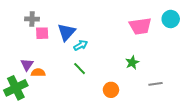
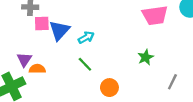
blue triangle: (66, 32) -> (59, 30), moved
gray line: (156, 84) -> (172, 82), turned -56
orange circle: (111, 90) -> (109, 88), moved

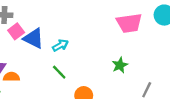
pink square: (42, 23) -> (16, 31), turned -35
blue triangle: (59, 30) -> (34, 38), turned -45

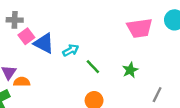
green line: (59, 72) -> (93, 67), moved

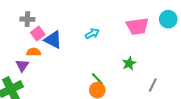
cyan arrow: (71, 50) -> (92, 34), moved
green line: (93, 67) -> (97, 79), moved
orange semicircle: (22, 82) -> (34, 52), moved

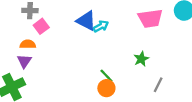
blue triangle: (53, 40) -> (86, 21), moved
orange semicircle: (34, 52) -> (28, 44), moved
gray line: (153, 85) -> (158, 85), moved

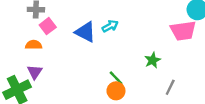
pink trapezoid: (150, 18) -> (183, 31), moved
blue triangle: (86, 21) -> (85, 32), moved
purple triangle: (24, 61) -> (35, 72), moved

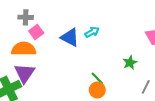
orange semicircle: (34, 45) -> (24, 49), size x1.6
purple triangle: (35, 72) -> (25, 73), size x1.5

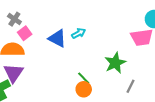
gray cross: (26, 17) -> (14, 19), turned 32
green star: (130, 63) -> (115, 63), size x1.5

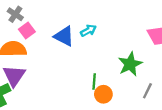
green line: (84, 78) -> (94, 82), turned 48
orange circle: (84, 89) -> (103, 94), moved

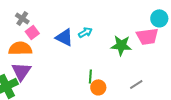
green star: (130, 64) -> (121, 45), moved, turned 30
gray line: (147, 91) -> (136, 84), turned 32

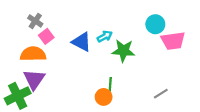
cyan circle: (159, 18) -> (155, 24), moved
green star: (121, 45) -> (123, 51), moved
orange circle: (98, 87) -> (104, 97), moved

